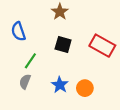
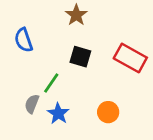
green line: (30, 61) -> (51, 83), moved
blue star: (60, 85) -> (58, 113), moved

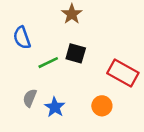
red rectangle: (130, 58) -> (123, 73), moved
green line: (51, 83) -> (48, 63), moved, turned 30

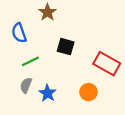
brown star: (72, 14) -> (47, 12), moved
green line: (48, 63) -> (30, 61), moved

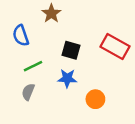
red rectangle: (107, 64) -> (115, 47), moved
blue star: (47, 93) -> (67, 78), moved, turned -30

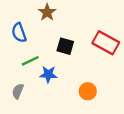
blue star: (67, 78) -> (48, 74), moved
gray semicircle: (28, 92) -> (18, 91), moved

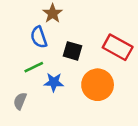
blue semicircle: (19, 33) -> (39, 37), moved
orange circle: (88, 91) -> (98, 85), moved, size x1.6

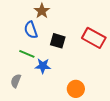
green line: (34, 67) -> (27, 54), turned 49
orange circle: (98, 85) -> (76, 89), moved, size x0.7

